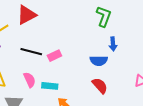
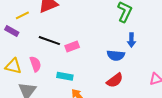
pink semicircle: (30, 80) -> (35, 64), moved
red semicircle: (100, 86) -> (115, 80), turned 90

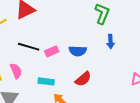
blue semicircle: (116, 55) -> (78, 51), moved
red semicircle: (115, 80) -> (83, 79), moved

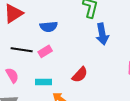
blue arrow: (111, 42) -> (102, 34), size x1.5
blue semicircle: (78, 51) -> (49, 27), moved

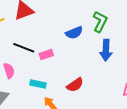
blue semicircle: (49, 27) -> (74, 33), moved, turned -30

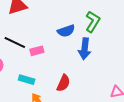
blue arrow: (106, 50) -> (85, 49), moved
red semicircle: (75, 85) -> (63, 83), turned -36

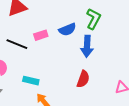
pink rectangle: (37, 51) -> (41, 35), moved
red semicircle: (63, 83) -> (83, 79), moved

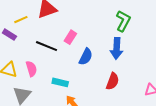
blue semicircle: (67, 30) -> (86, 57), moved, turned -42
pink rectangle: (41, 35) -> (70, 37), turned -40

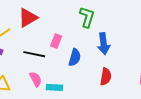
green L-shape: (123, 21) -> (87, 17), moved
pink semicircle: (31, 69) -> (36, 79), moved

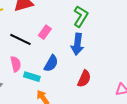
blue arrow: (104, 44) -> (77, 44), moved
blue semicircle: (75, 57) -> (51, 63), moved

